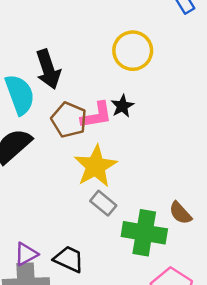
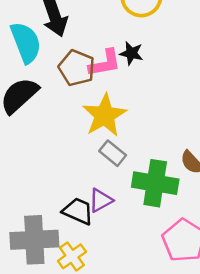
black star: (122, 106) -> (131, 53), turned -30
purple triangle: (26, 254) -> (101, 200), moved

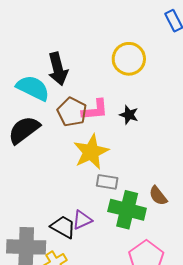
cyan semicircle: (26, 43) -> (33, 88), turned -48
black star: (131, 53) -> (129, 115), moved
gray rectangle: (113, 153) -> (107, 182), moved, turned -35

